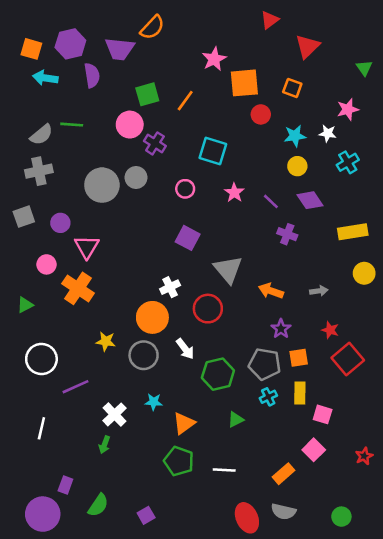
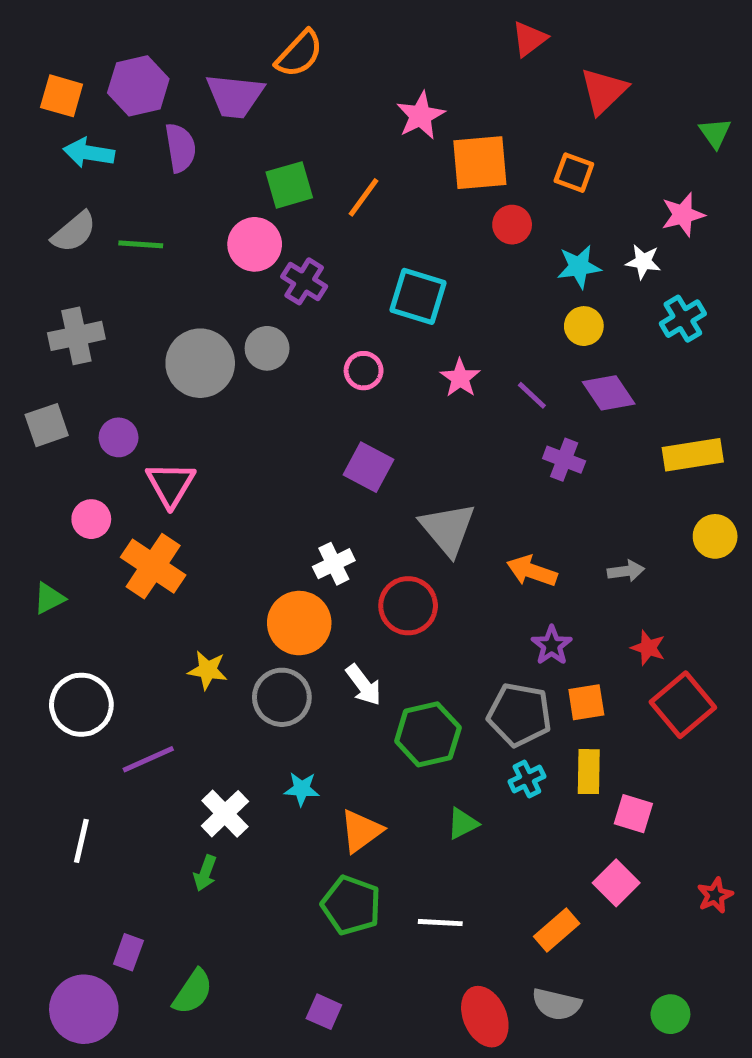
gray semicircle: (41, 135) -> (74, 232), moved
purple square: (146, 515) -> (324, 1012), moved, turned -36

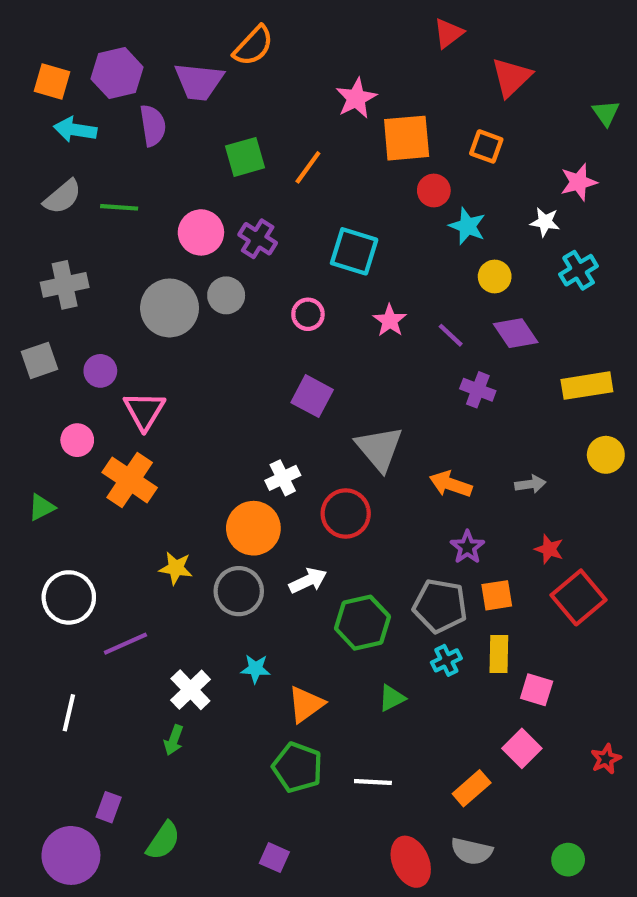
pink circle: (255, 244) -> (201, 232), moved
cyan star: (579, 267) -> (467, 226), moved, turned 30
white arrow: (364, 685) -> (308, 581), turned -78

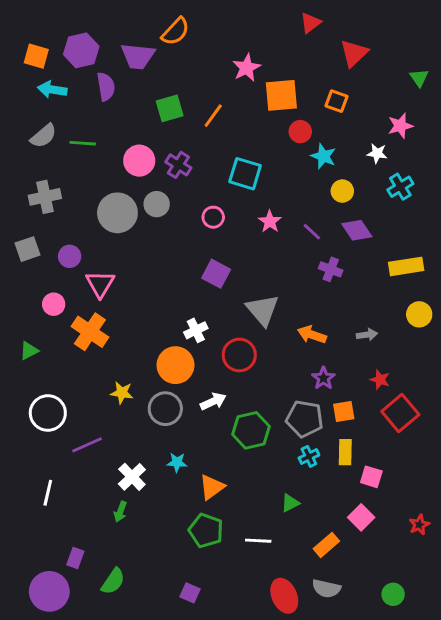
green triangle: (392, 698) -> (290, 503), moved

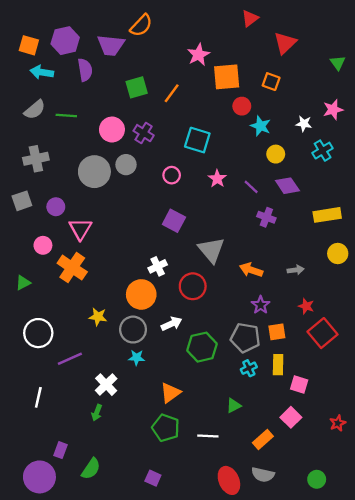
pink star: (400, 126) -> (333, 110), moved
cyan star: (177, 462) -> (137, 358), moved

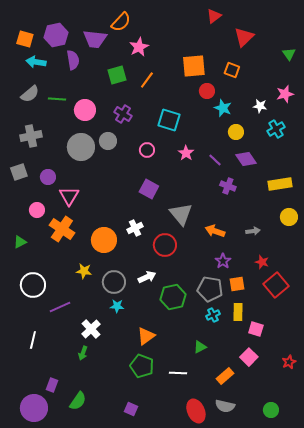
pink star: (199, 55) -> (139, 47), moved
pink circle: (112, 130) -> (85, 110), moved
orange circle: (141, 294) -> (104, 240), moved

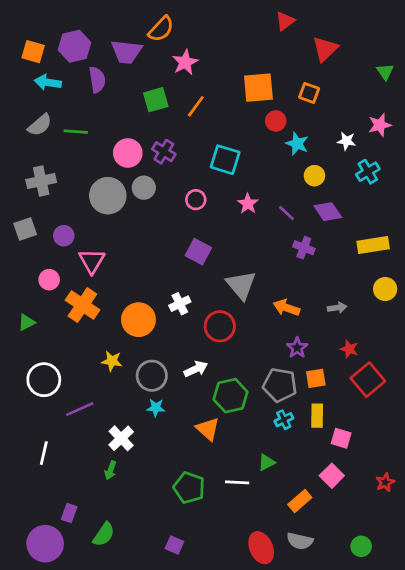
pink circle: (85, 110) -> (128, 153), moved
orange triangle: (146, 336) -> (208, 429), moved, turned -42
white line: (178, 373) -> (237, 482), moved

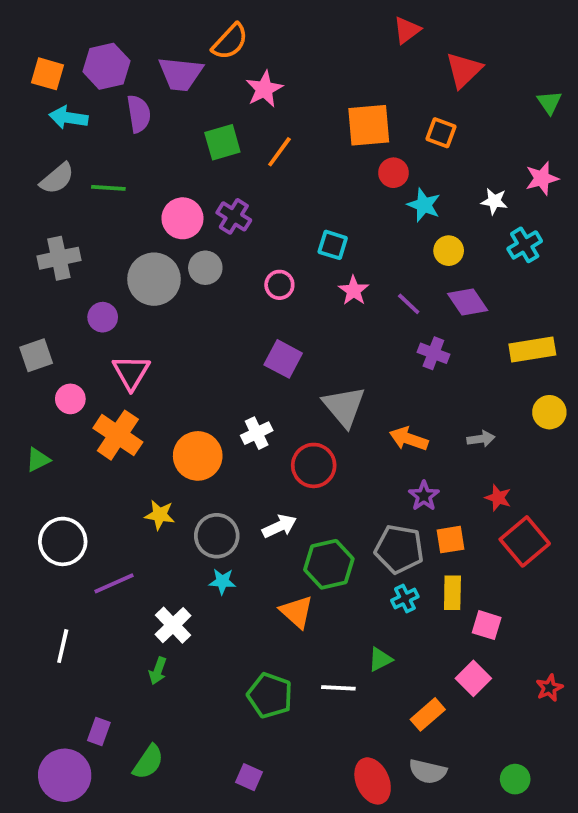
cyan square: (225, 160) -> (333, 245), moved, size x0.7
gray square: (25, 229) -> (36, 355), moved
purple circle: (64, 236) -> (103, 317), moved

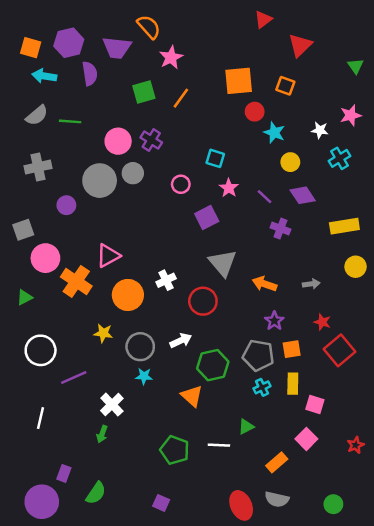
orange semicircle: (230, 42) -> (149, 27), turned -85
purple square: (283, 359) -> (207, 217), moved, turned 35
pink triangle: (131, 372) -> (108, 256), moved, turned 30
pink circle: (70, 399) -> (45, 258), size x1.5

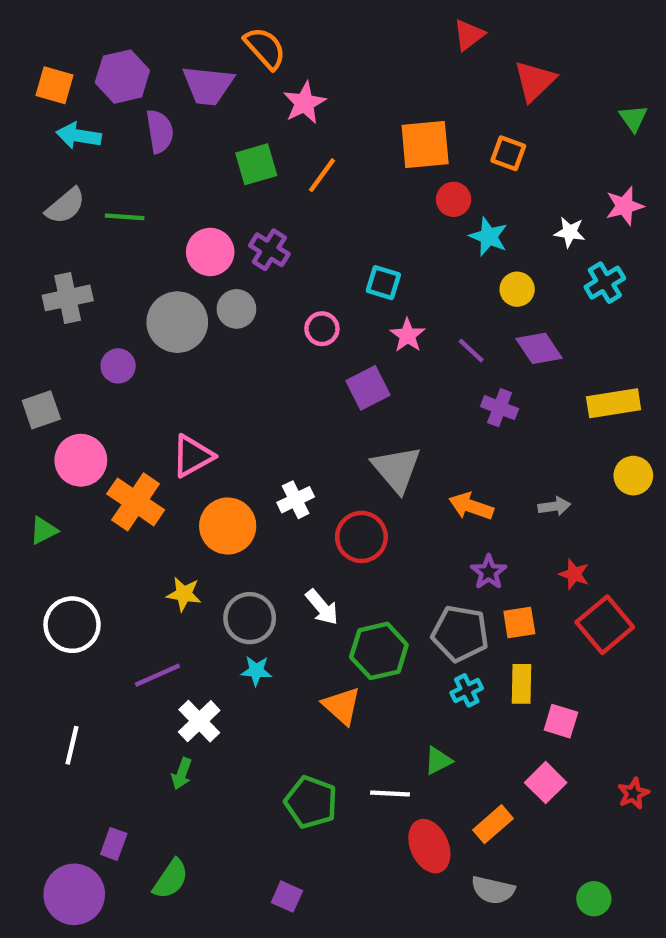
white arrow: (181, 341) -> (322, 607), turned 75
purple line: (74, 377) -> (158, 675), moved
red ellipse: (241, 505) -> (429, 846), moved

